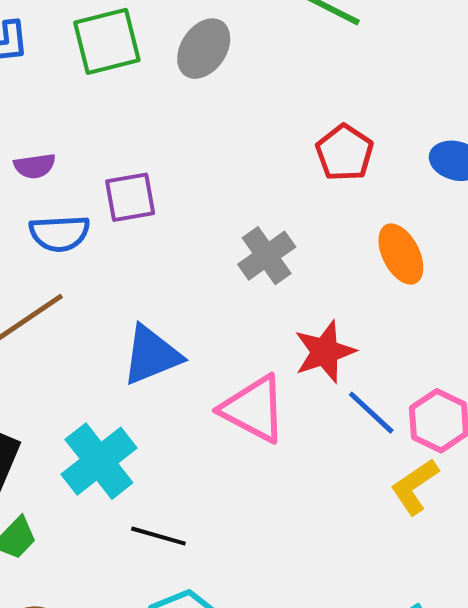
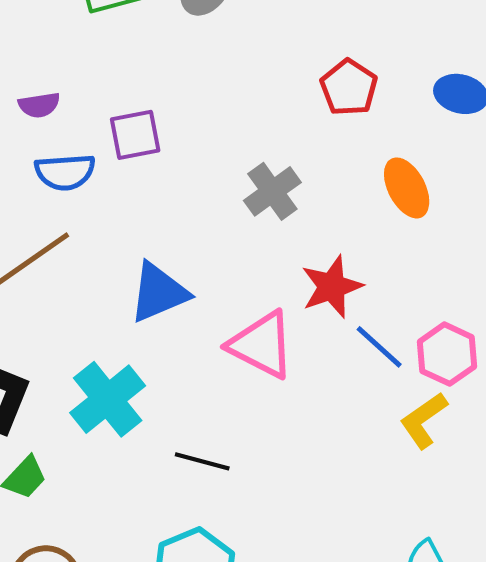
black line: (158, 536) -> (202, 461), moved

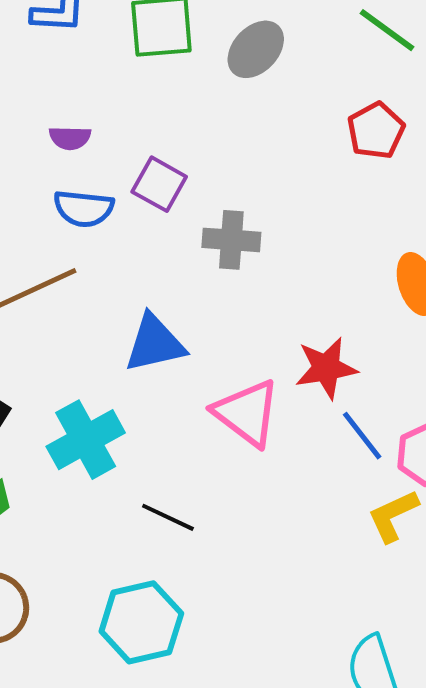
red pentagon: (349, 87) -> (376, 131), moved
purple square: (135, 135) -> (159, 184), turned 30
gray cross: (272, 191) -> (231, 240), moved, turned 30

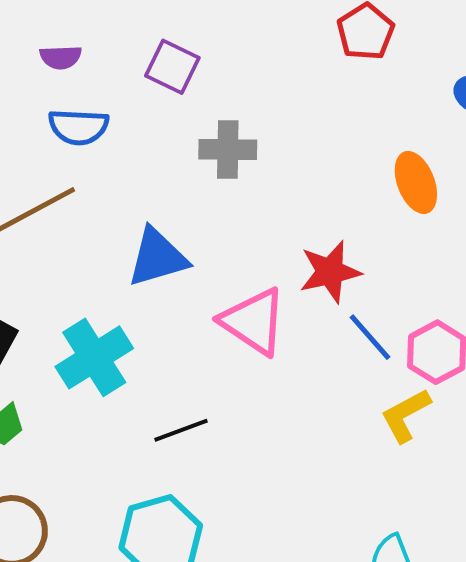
purple square: (159, 184) -> (172, 67), moved
black line: (168, 517) -> (181, 430), turned -42

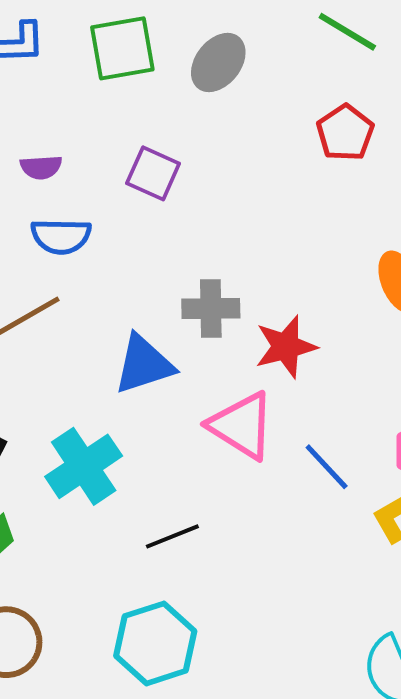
gray cross: (228, 150) -> (211, 309), moved
red star: (330, 272) -> (286, 347), moved
blue line: (370, 337) -> (327, 467), moved

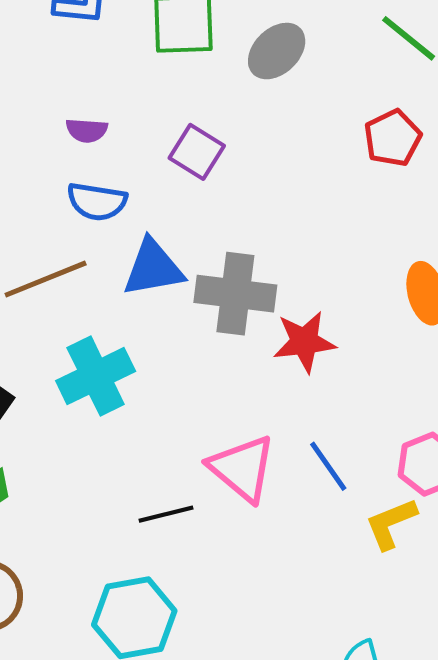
gray cross: (211, 309) -> (235, 294), size x1.4
blue triangle: (144, 364) -> (153, 268), moved
pink triangle: (242, 426) -> (242, 468), moved
cyan cross: (84, 466) -> (96, 376), moved

